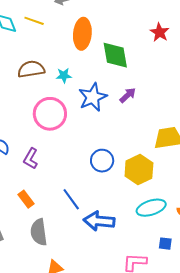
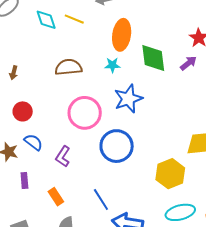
cyan star: (64, 75) -> (112, 65), moved
purple arrow: (128, 95) -> (188, 63), moved
blue circle: (102, 161) -> (117, 146), moved, size x1.4

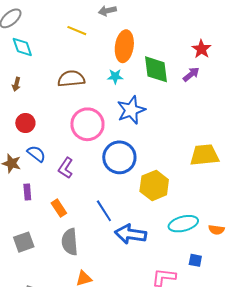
cyan diamond: (46, 20) -> (22, 47), moved
yellow hexagon: (170, 174) -> (154, 185), moved

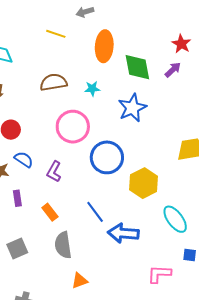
cyan star: (115, 76) -> (92, 89), moved
blue star: (131, 110) -> (132, 108), moved
cyan ellipse: (183, 224) -> (175, 219), turned 72

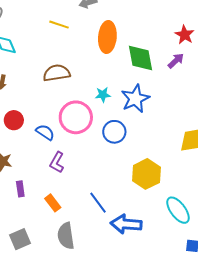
cyan star: (92, 89) -> (103, 95), moved
blue circle: (107, 157) -> (114, 132), moved, size x0.7
blue semicircle: (24, 159) -> (45, 132), moved

